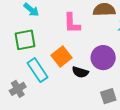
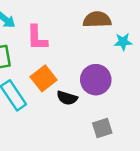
pink L-shape: (72, 23) -> (37, 38), moved

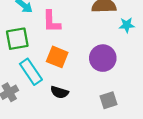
orange square: (44, 78) -> (57, 57), turned -30
black semicircle: (67, 98) -> (59, 92), moved

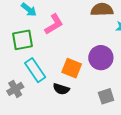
pink L-shape: (51, 22) -> (54, 24), turned -120
orange square: (57, 57) -> (72, 68), moved

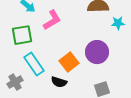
orange square: (72, 68) -> (69, 62), turned 30

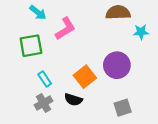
cyan rectangle: (34, 64) -> (45, 79), size x0.6
gray cross: (15, 82) -> (44, 103), moved

